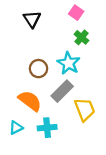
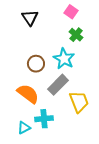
cyan triangle: (16, 128) -> (24, 128), moved

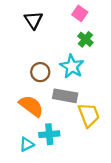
gray rectangle: (58, 85) -> (65, 96), turned 55

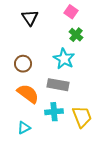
brown circle: (40, 72) -> (23, 64), moved
yellow trapezoid: (89, 115) -> (82, 117), moved
cyan cross: (49, 134) -> (54, 112), moved

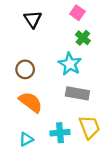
gray rectangle: (58, 85) -> (77, 93), moved
cyan cross: (54, 112) -> (60, 133), moved

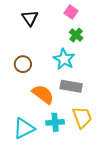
orange semicircle: (31, 102) -> (43, 94), moved
cyan triangle: (26, 139) -> (24, 128), size x1.6

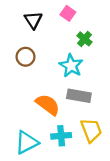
pink square: (71, 12) -> (68, 13), moved
brown circle: (23, 64) -> (26, 57), moved

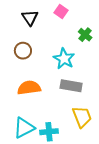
green cross: (84, 39) -> (85, 35), moved
orange semicircle: (48, 105) -> (29, 88), moved, turned -45
cyan cross: (61, 136) -> (49, 132), moved

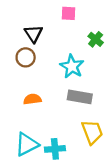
pink square: (61, 12) -> (68, 13), turned -32
black triangle: (30, 18) -> (33, 34), moved
orange semicircle: (29, 88) -> (32, 99), size x0.7

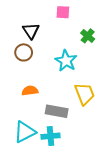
gray rectangle: (80, 97) -> (57, 111), moved
yellow trapezoid: (92, 132) -> (85, 94), moved

